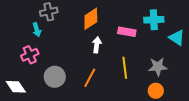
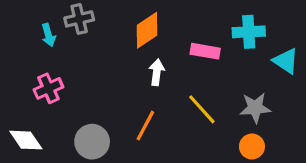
cyan arrow: (37, 30) -> (48, 35), moved
yellow line: (125, 68) -> (202, 109), turned -35
gray circle: (55, 77) -> (92, 142), moved

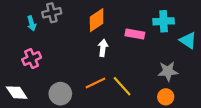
yellow line: (202, 109) -> (122, 86), moved
orange line: (145, 126) -> (95, 83), turned 36

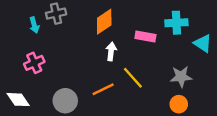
yellow line: (122, 86) -> (133, 78), moved

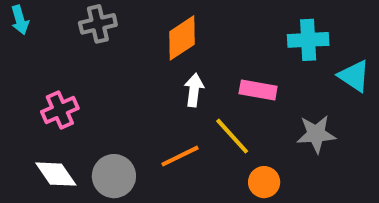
cyan arrow: (34, 25) -> (20, 20), moved
pink rectangle: (145, 36) -> (258, 90), moved
white diamond: (18, 100) -> (56, 174), moved
orange circle: (179, 104) -> (264, 182), moved

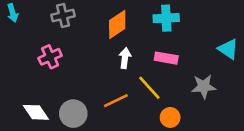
cyan cross: (308, 40) -> (166, 18), moved
pink cross: (60, 110) -> (50, 57), moved

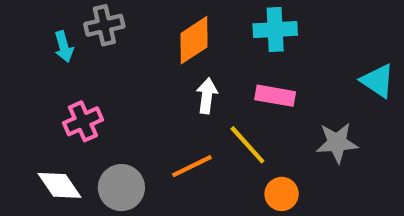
cyan arrow: (13, 13) -> (64, 47), moved
pink cross: (50, 57) -> (83, 121), moved

